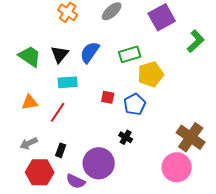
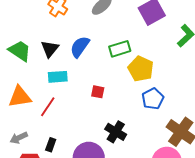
yellow pentagon: (151, 74) -> (141, 69), turned -30
orange triangle: (30, 102) -> (20, 97), size x1.4
blue pentagon: (135, 104) -> (153, 99), moved
black cross: (126, 137) -> (116, 132), size x1.5

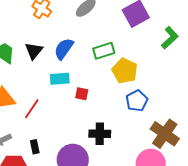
cyan rectangle: (58, 77) -> (60, 79), moved
black cross: (116, 132) -> (100, 134), turned -30
black rectangle: (51, 145) -> (35, 147), turned -32

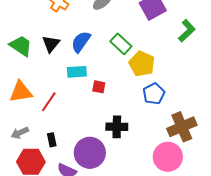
green rectangle: (104, 51) -> (121, 44), turned 60
brown cross: (165, 134) -> (182, 127), turned 32

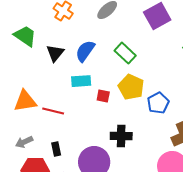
green trapezoid: (21, 46) -> (25, 36), moved
yellow pentagon: (142, 64) -> (131, 87), moved
red line: (49, 102) -> (53, 111), turned 70

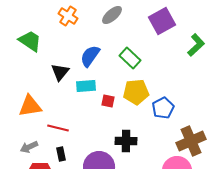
black triangle: (55, 53) -> (60, 72), moved
yellow pentagon: (131, 87) -> (136, 92), turned -30
red line: (53, 111) -> (58, 128), moved

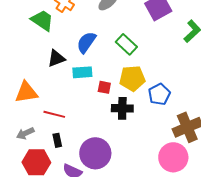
green trapezoid: (30, 41) -> (42, 20), moved
black triangle: (60, 72) -> (56, 58), turned 30
black cross: (126, 141) -> (122, 108), moved

